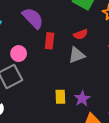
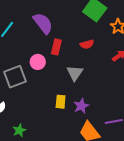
pink circle: (19, 54) -> (38, 62), moved
gray triangle: (77, 55) -> (75, 73), moved, turned -42

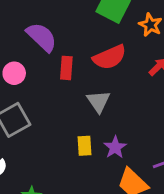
red semicircle: (87, 44) -> (110, 57), size x1.6
pink circle: (38, 62) -> (14, 73), moved

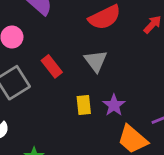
red rectangle: (66, 68) -> (52, 66), moved, turned -40

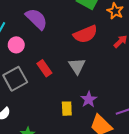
yellow rectangle: (84, 105) -> (67, 109), moved

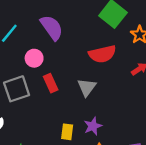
pink circle: (16, 45) -> (34, 58), moved

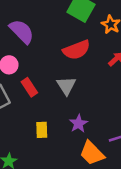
yellow rectangle: (67, 132) -> (42, 130), moved

